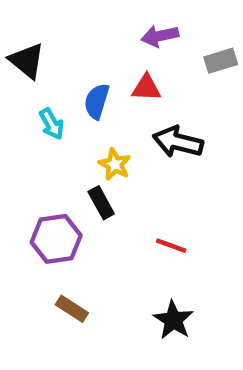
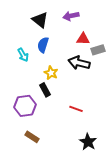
black triangle: (27, 61) -> (40, 20), moved
gray rectangle: (221, 61) -> (98, 50), moved
red triangle: (146, 88) -> (83, 39), moved
black star: (173, 320) -> (88, 142), moved

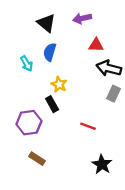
gray rectangle: (98, 50) -> (113, 94), moved, turned -48
black arrow: (79, 63) -> (109, 68), moved

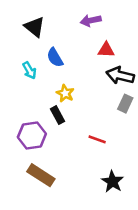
black triangle: (46, 23) -> (34, 27), moved
blue semicircle: (50, 52) -> (55, 58), turned -48
brown rectangle: (37, 159) -> (41, 175), size x1.5

